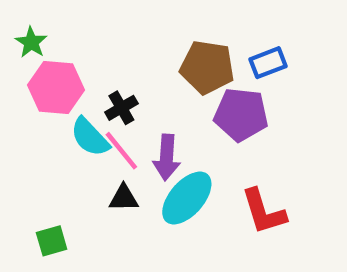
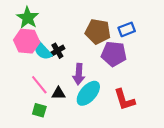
green star: (31, 42) -> (28, 18), moved, size x1.5
cyan semicircle: (90, 137) -> (43, 51), moved
pink line: (121, 151) -> (39, 85), moved
green square: (52, 241) -> (39, 110), moved, turned 32

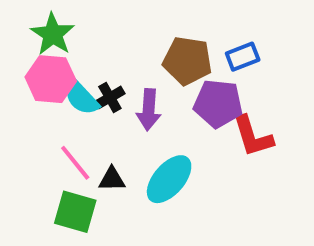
purple arrow: (79, 74) -> (149, 110), moved
red L-shape: (124, 100) -> (253, 136), moved
green square: (39, 110) -> (75, 212), size x1.5

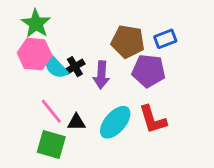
red L-shape: (253, 136) -> (153, 119), moved

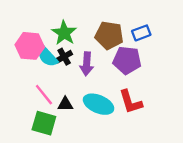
green star: (36, 24) -> (64, 33), moved
cyan ellipse: (115, 122) -> (99, 104), turned 72

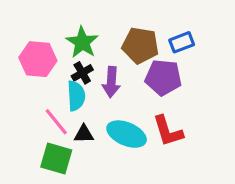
cyan semicircle: (47, 57) -> (76, 96), moved, turned -140

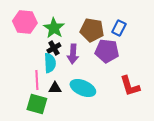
blue rectangle: (182, 42) -> (119, 28), turned -42
pink hexagon: (38, 59) -> (25, 22), moved
pink line: (56, 122) -> (37, 80), turned 36
red L-shape: (168, 131) -> (130, 86), moved

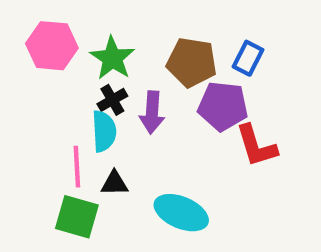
red L-shape: (130, 86) -> (256, 146), moved
cyan ellipse: (83, 88) -> (181, 213), moved

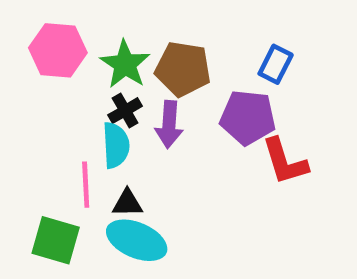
brown pentagon: (192, 62) -> (183, 69), moved
cyan ellipse: (181, 213) -> (137, 240), moved
green square: (77, 217) -> (56, 240), moved

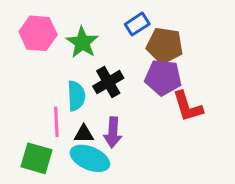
blue rectangle: (276, 64) -> (137, 24), moved, turned 30
brown pentagon: (183, 69) -> (165, 45), moved
black cross: (125, 111) -> (108, 82), moved, size x1.4
purple arrow: (169, 124) -> (113, 132), moved

